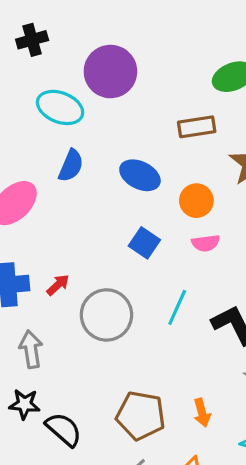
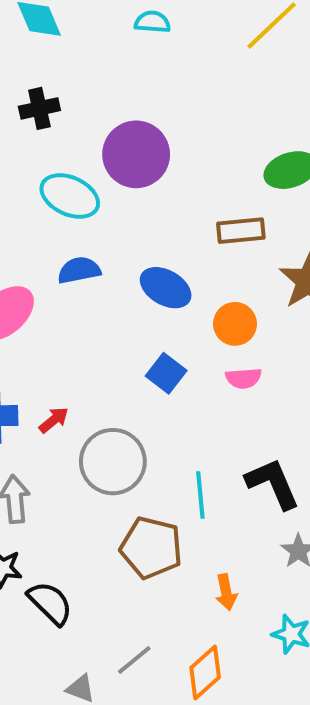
blue semicircle: (71, 166) -> (79, 270), turned -128
cyan line: (177, 307) -> (200, 495), moved, turned -33
brown pentagon: (141, 416) -> (151, 548), moved

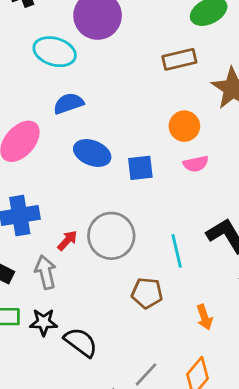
blue ellipse: (166, 288) -> (92, 153), moved
blue square: (166, 373) -> (140, 168), turned -36
red arrow: (54, 420) -> (67, 241), moved
brown pentagon: (151, 548) -> (147, 293), size x0.7

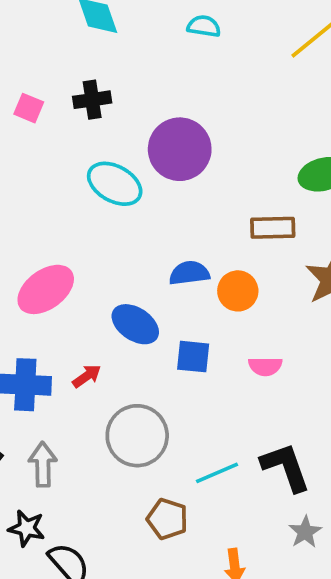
blue semicircle: (68, 103) -> (189, 273), moved
orange circle: (184, 126) -> (238, 291), moved
red arrow: (67, 241) -> (87, 376), moved
cyan line: (177, 251) -> (217, 473), turned 68

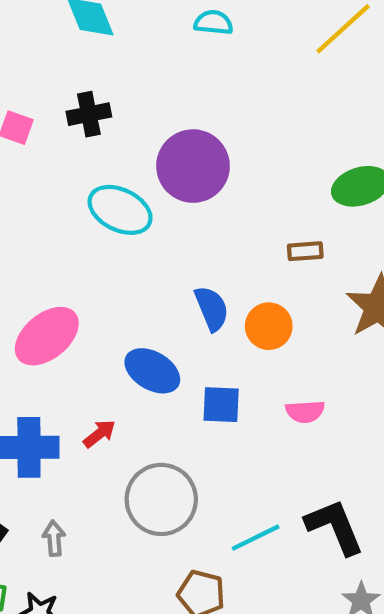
brown rectangle: (273, 228) -> (305, 251), size x0.7
blue semicircle: (189, 273) -> (212, 308), turned 78
gray arrow: (43, 464) -> (54, 538), size x0.7

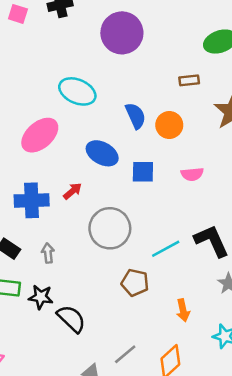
cyan ellipse: (120, 210) -> (77, 91), moved

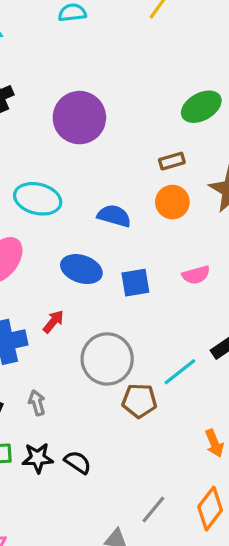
blue semicircle: (136, 116) -> (114, 216), turned -40
orange circle: (169, 125) -> (172, 202), moved
brown pentagon: (135, 283) -> (139, 401), moved
black semicircle: (71, 319) -> (78, 462), moved, size x0.7

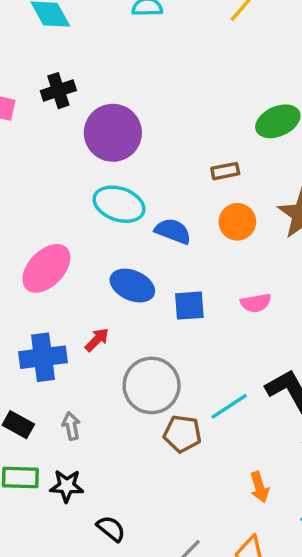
purple circle: (79, 118) -> (113, 133), moved
brown rectangle: (172, 161) -> (225, 171), moved
cyan ellipse: (38, 199) -> (119, 204), moved
black semicircle: (78, 462) -> (111, 529), moved

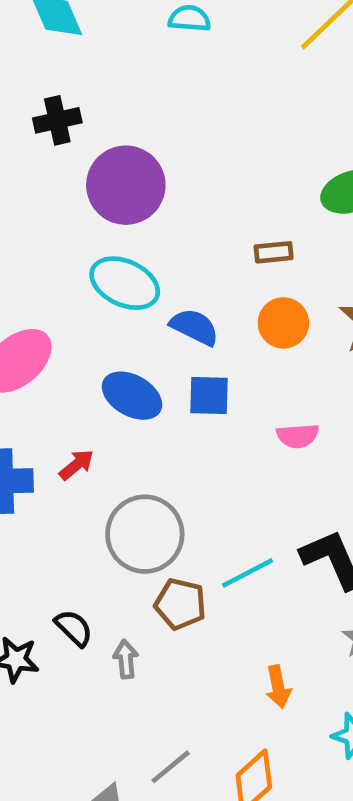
blue square: (189, 306) -> (209, 396), moved
gray arrow: (71, 426) -> (126, 659), moved
black semicircle: (111, 529) -> (74, 628), moved

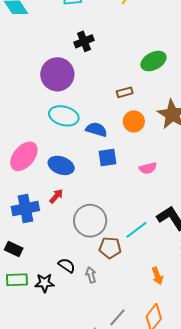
black cross: (57, 120) -> (84, 41), moved
blue ellipse: (132, 396) -> (61, 165), moved

